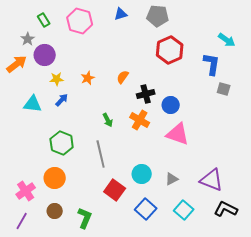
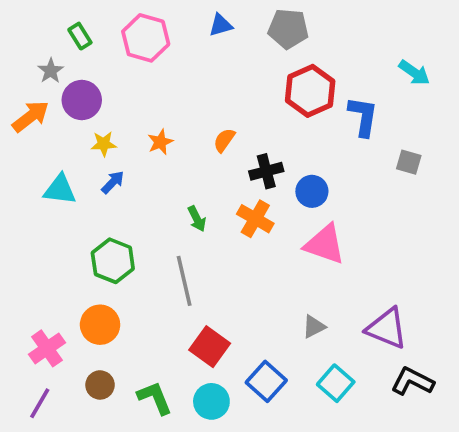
blue L-shape: (212, 64) -> (363, 116), moved
cyan circle: (142, 174) -> (211, 401), moved
green L-shape: (85, 218) -> (155, 398), turned -45

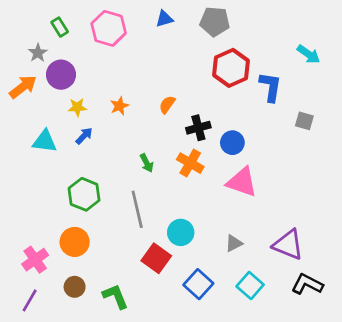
cyan circle: (211, 401) -> (181, 232), moved

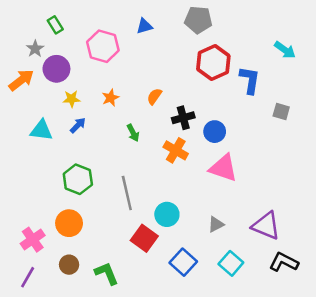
blue triangle: (164, 19) -> (144, 26), moved
pink hexagon: (109, 28) -> (103, 46), moved
green arrow: (147, 163) -> (133, 133), moved

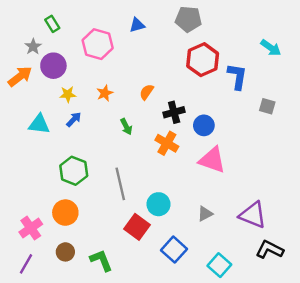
cyan square: (231, 263) -> (219, 265), moved

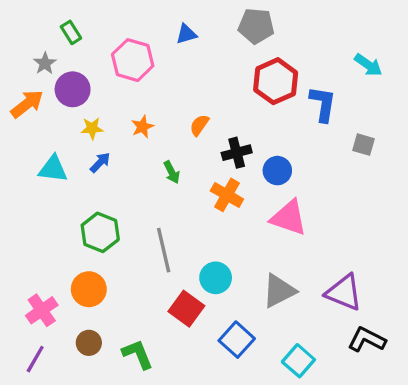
gray triangle: (205, 214) -> (279, 291), size x1.6

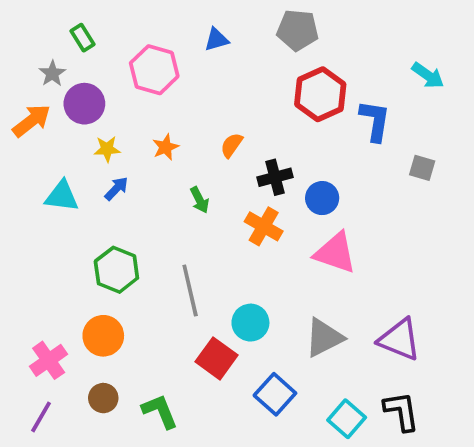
black L-shape: (367, 340) -> (401, 411), moved, turned 54

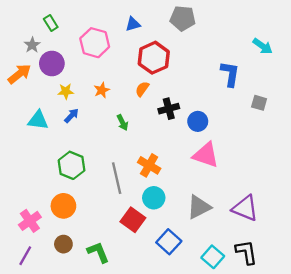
red hexagon: (320, 94) -> (154, 58), moved
orange cross: (264, 226) -> (149, 165), moved

